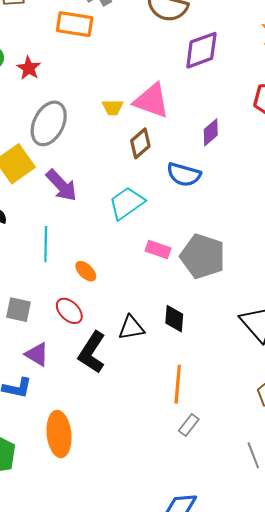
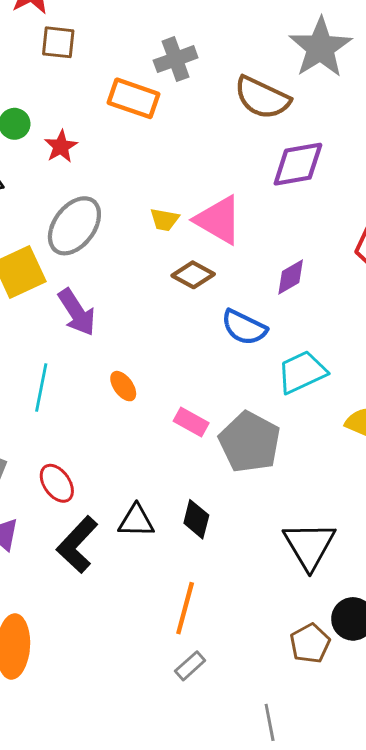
brown diamond: (140, 143) -> (193, 275), turned 60
cyan trapezoid: (127, 203) -> (302, 372), moved
orange ellipse: (86, 271) -> (123, 386), moved

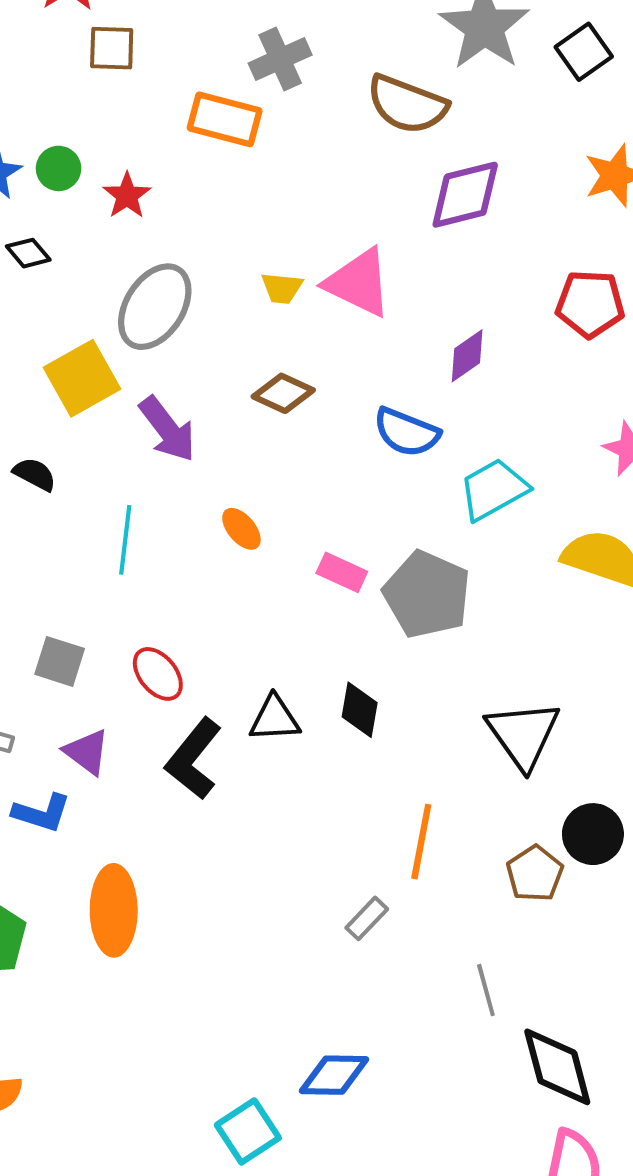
brown diamond: (193, 275) -> (283, 393), moved
orange line: (185, 608) -> (421, 842), moved

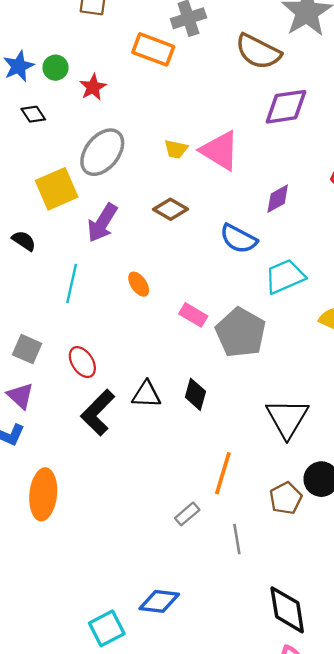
purple arrow: (167, 429) -> (102, 223), turned 63
purple triangle: (87, 752) -> (20, 396), moved
gray line: (486, 990) -> (237, 539), moved

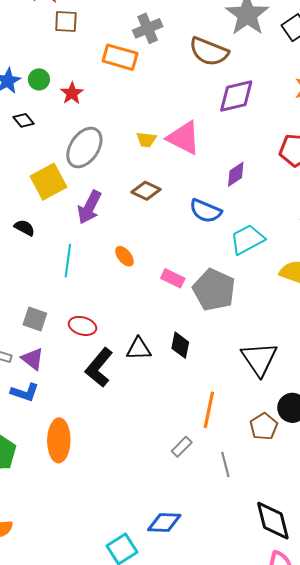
red ellipse: (82, 362) -> (82, 326), turned -36

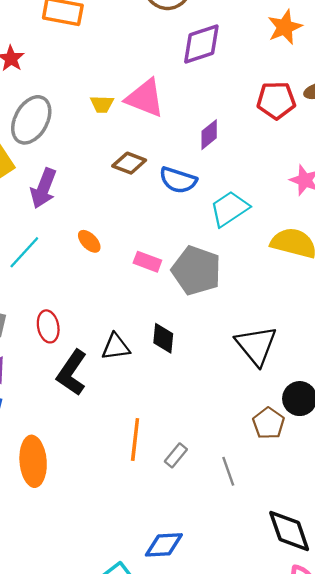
brown diamond: (146, 191) -> (129, 163), moved
cyan line: (68, 261) -> (24, 252), turned 40
red ellipse: (82, 326) -> (48, 326), turned 68
orange line: (209, 410) -> (135, 439), moved

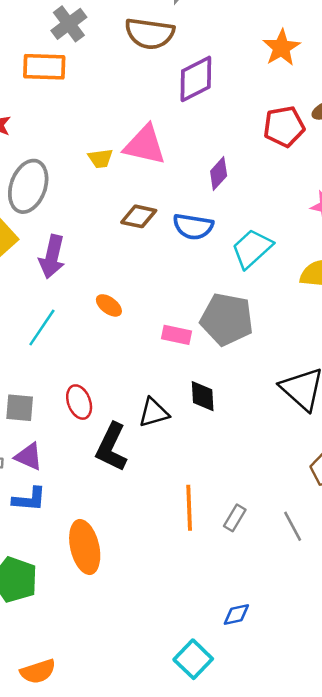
pink rectangle: (147, 262) -> (176, 335), moved
blue diamond: (164, 545) -> (236, 615), size x0.7

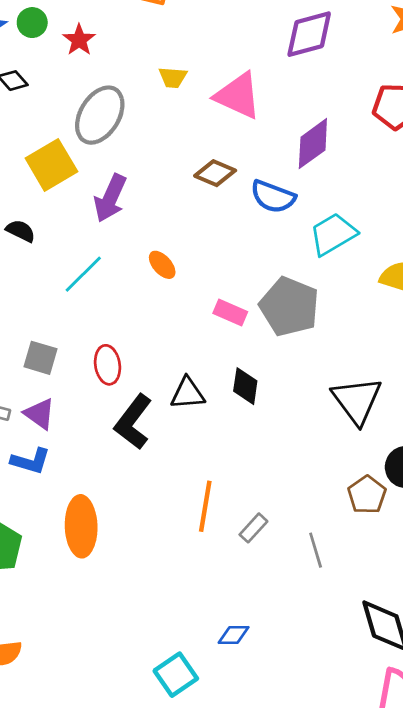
yellow trapezoid: (100, 158) -> (173, 77), moved
purple diamond: (219, 173) -> (313, 144), size x1.4

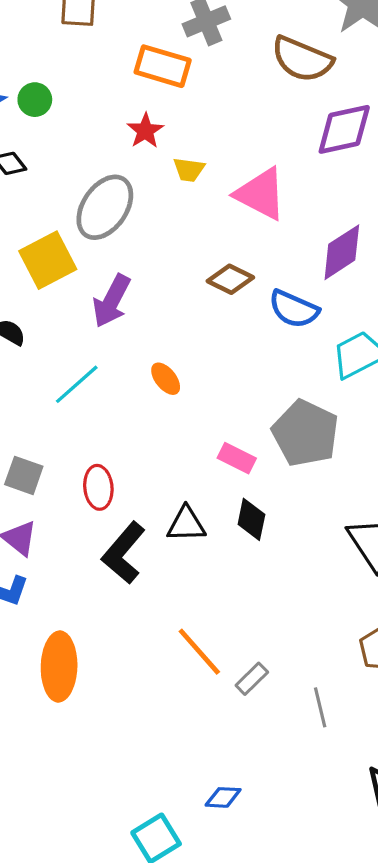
red star: (79, 40) -> (145, 131), moved
pink rectangle: (230, 313) -> (237, 458), moved
orange line: (205, 506) -> (199, 652), turned -54

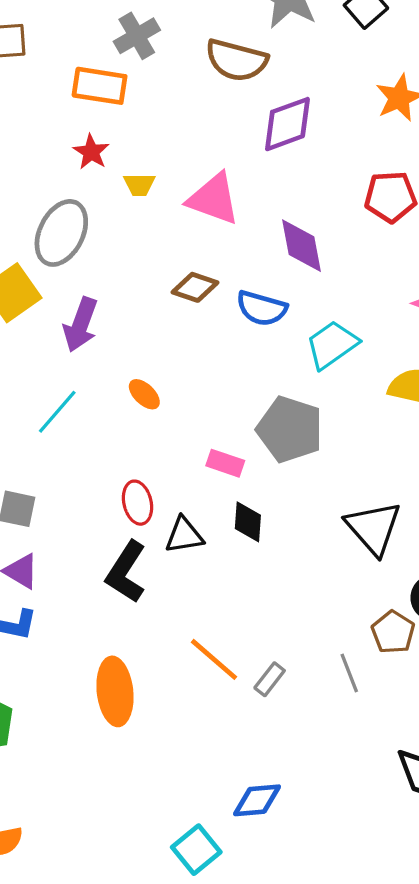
purple diamond: (342, 252) -> (301, 246), turned -60
red ellipse: (98, 487) -> (138, 503), moved
orange ellipse: (59, 667) -> (115, 691), moved
gray line: (320, 707) -> (349, 673), moved
blue diamond: (223, 797) -> (257, 800), size x1.4

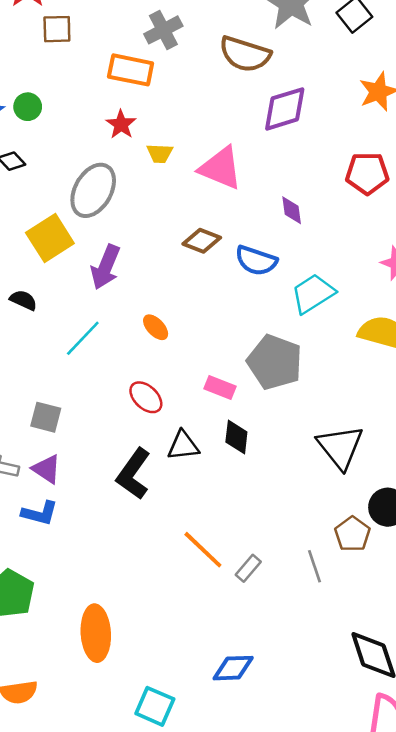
purple diamond: (301, 246) -> (292, 210), size x0.6
red ellipse: (138, 503) -> (146, 397), moved, turned -36
orange ellipse: (115, 691) -> (96, 633), moved
cyan square: (196, 850) -> (155, 706), moved, turned -30

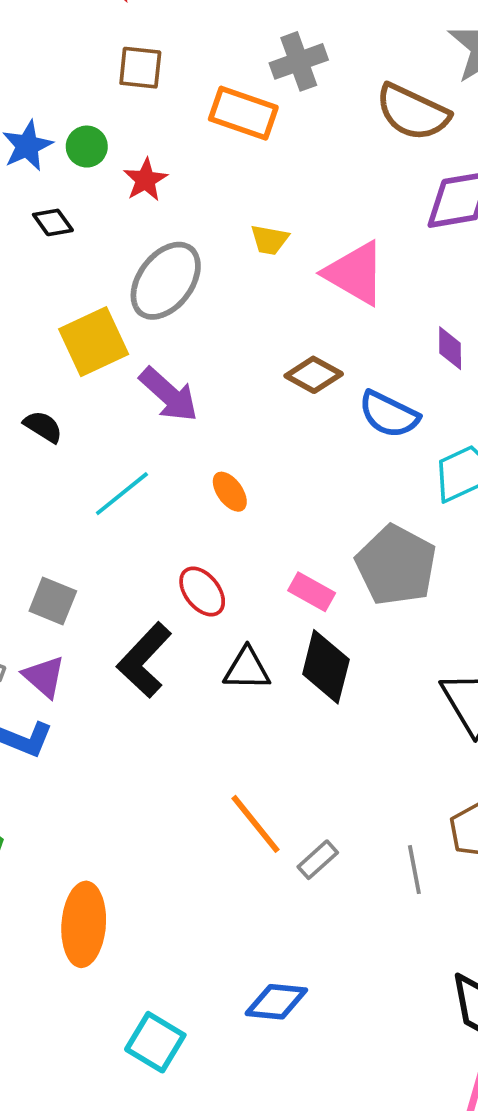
brown square: (57, 29) -> (140, 68), moved
red star: (121, 124) -> (145, 180), moved
purple arrow: (105, 267) -> (169, 395), turned -78
black diamond: (236, 437) -> (326, 667), size x1.4
black L-shape: (134, 474) -> (144, 660), moved

